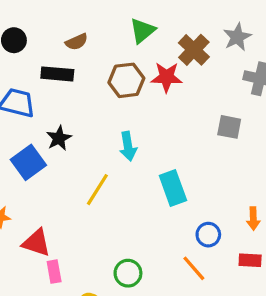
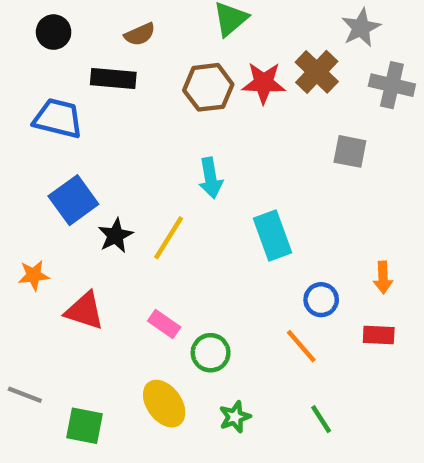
brown cross: (194, 50) -> (317, 72), moved
black star: (59, 138) -> (115, 236), moved
pink rectangle: (54, 272) -> (164, 324), moved, turned -45

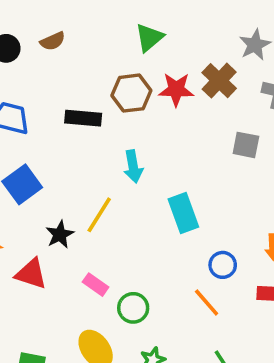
brown semicircle: (140, 34) -> (53, 41), moved
black rectangle: (113, 78) -> (83, 118), moved
black star: (115, 236) -> (60, 234), moved

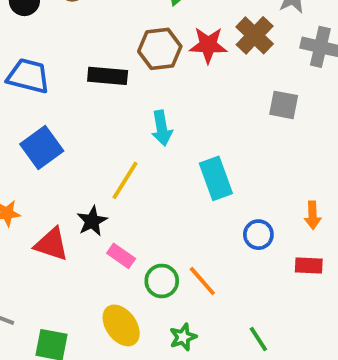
black star: (60, 234) -> (92, 221), moved
orange line: (207, 303) -> (202, 281), moved

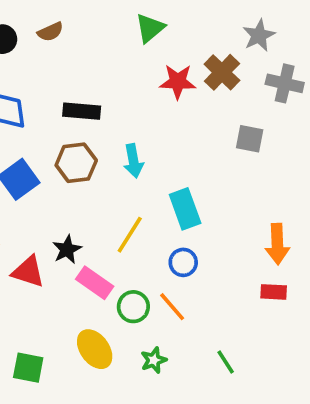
brown hexagon: (160, 49) -> (76, 163), moved
yellow line: (125, 180) -> (130, 235), moved
orange arrow: (313, 215) -> (277, 244), size x1.5
blue circle: (258, 235) -> (183, 262), moved
pink rectangle: (121, 256) -> (95, 283), size x1.4

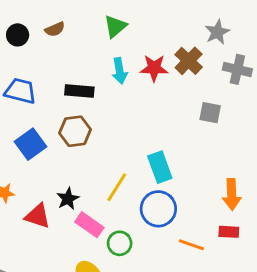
green triangle: (150, 28) -> (115, 26), moved
cyan arrow: (133, 161) -> (120, 71), moved
blue circle: (183, 262) -> (158, 209), size x1.6
orange line: (172, 307) -> (191, 245), moved, turned -30

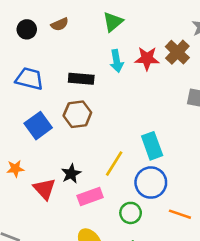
red triangle: (38, 216) -> (44, 189), turned 30
pink rectangle: (89, 225) -> (90, 196), turned -55
green circle: (120, 243) -> (131, 213), moved

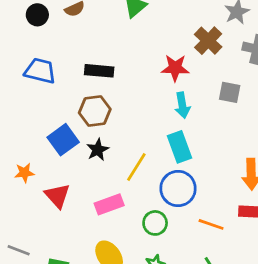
red star: (147, 58) -> (175, 68), moved
cyan arrow: (117, 61) -> (182, 105), moved
blue square: (38, 126) -> (63, 140), moved
black star: (71, 174) -> (98, 150), moved

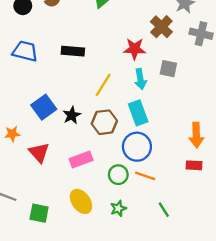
gray square: (230, 92) -> (168, 69), moved
brown hexagon: (95, 111) -> (104, 122), moved
yellow line: (136, 167) -> (103, 85), moved
orange line: (211, 224) -> (145, 176), moved

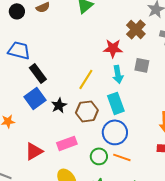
black rectangle: (73, 51) -> (38, 73), moved, turned 48
red triangle: (39, 153) -> (34, 151), moved, turned 42

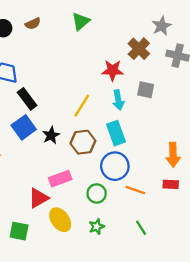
red triangle: (34, 151) -> (38, 198), moved
orange line: (122, 157) -> (135, 190), moved

